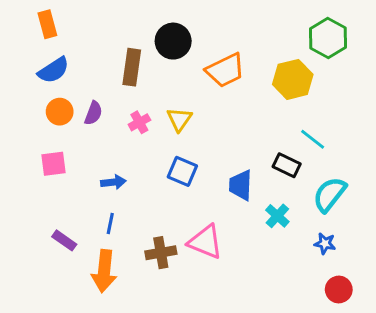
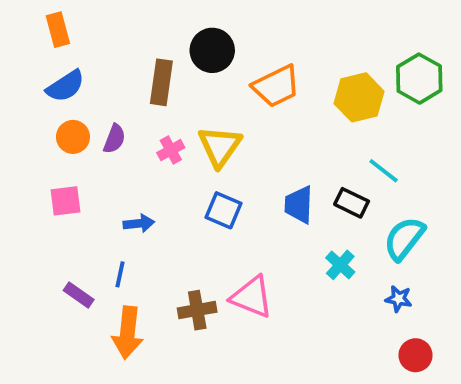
green hexagon: (328, 38) -> (419, 79), moved
yellow triangle: (179, 119) -> (220, 146), size x1.4
blue trapezoid: (241, 185) -> (299, 205), moved
blue line: (110, 224) -> (120, 274), moved

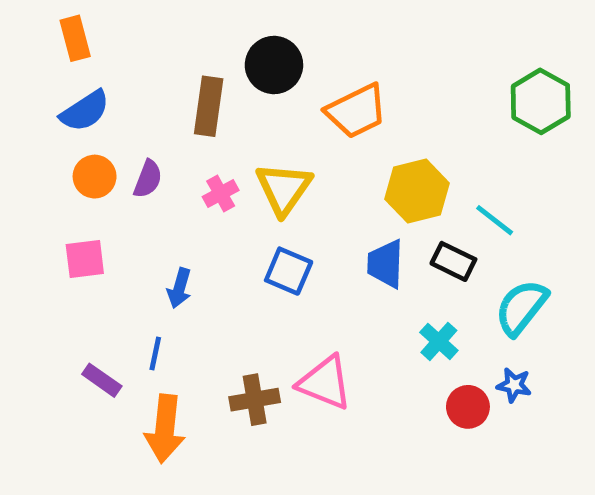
yellow hexagon: (359, 97) -> (417, 191), moved
blue arrow: (139, 223) -> (179, 288), turned 112
red circle: (416, 355) -> (468, 407), moved

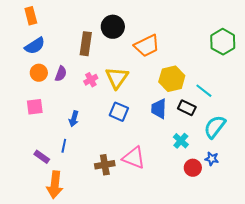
orange arrow: (165, 429) -> (55, 185), moved

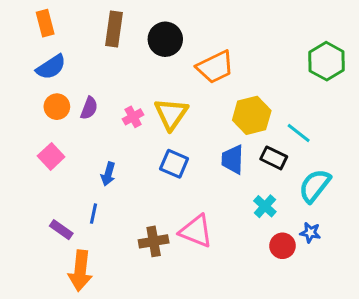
brown rectangle: (86, 44) -> (114, 29), moved
pink square: (35, 107) -> (51, 156), turned -36

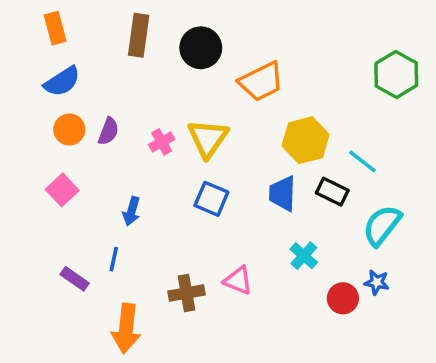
cyan cross: (265, 206) -> (304, 256), moved
pink triangle: (196, 231) -> (238, 281), size x0.7
orange arrow: (80, 271) -> (126, 328), moved

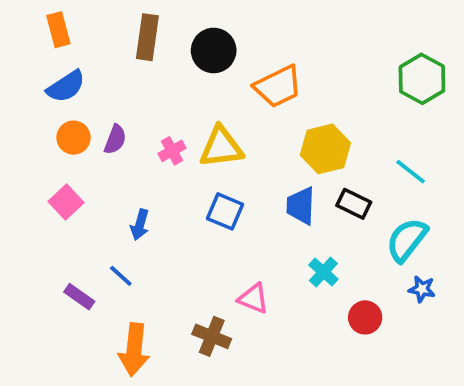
yellow triangle: (208, 138) -> (221, 147), turned 48
cyan line: (362, 161) -> (411, 172), moved
blue line: (114, 259) -> (121, 276), turned -60
blue star: (377, 282) -> (422, 289), moved
brown cross: (187, 293) -> (212, 336), moved, turned 32

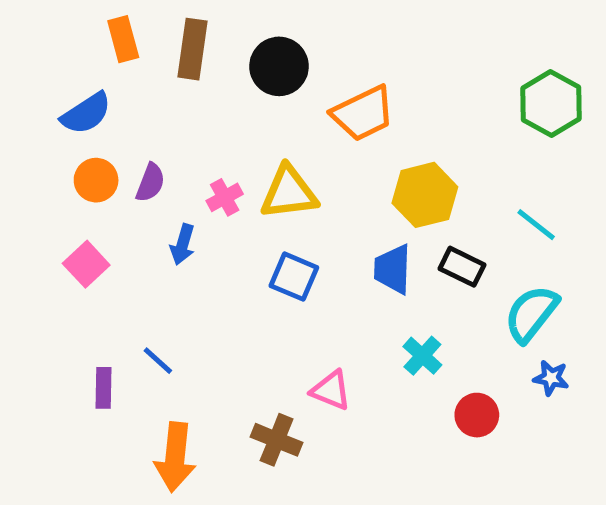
orange rectangle: (58, 30) -> (123, 39), moved
blue arrow: (140, 225) -> (183, 244), moved
purple rectangle: (79, 297) -> (103, 388), turned 56

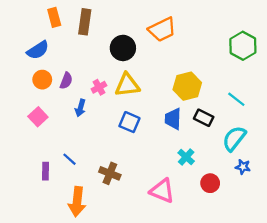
black circle: (279, 66) -> (123, 48), moved
orange trapezoid: (363, 113) -> (162, 29), moved
pink triangle: (331, 390) -> (162, 191), moved, size x1.4
brown cross: (277, 440) -> (110, 173), moved

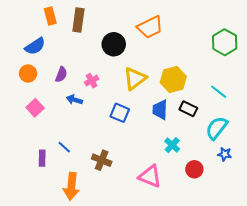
orange circle: (42, 80) -> (28, 73), moved
yellow triangle: (127, 85) -> (135, 79), moved, turned -30
blue arrow: (80, 108) -> (74, 100), turned 91

